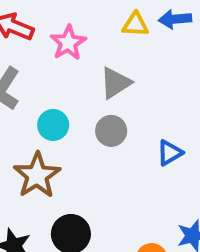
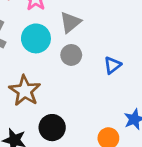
cyan circle: (53, 125) -> (36, 38), moved, size x1.4

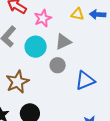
blue triangle: (112, 65) -> (85, 80), size x1.5

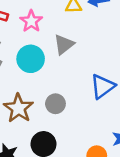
gray circle: (58, 65) -> (55, 104), moved

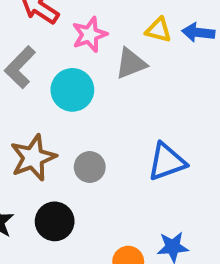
gray triangle: (64, 44) -> (131, 63), moved

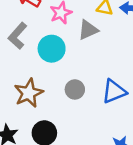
gray circle: (90, 167) -> (75, 89), moved

